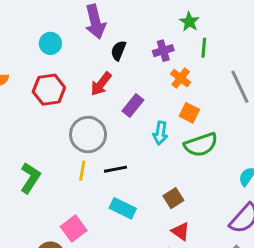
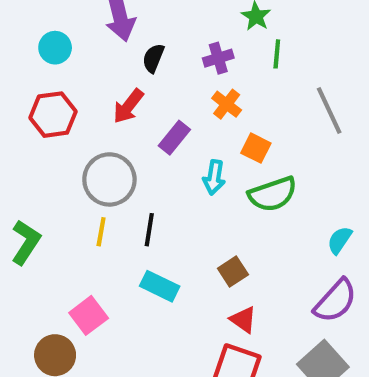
orange cross: (181, 78) -> (227, 104), moved
black line: (116, 169) -> (149, 230), turned -70

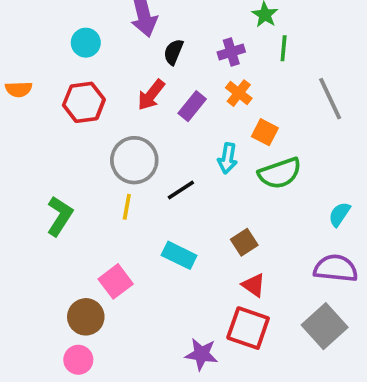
purple rectangle: (174, 138) -> (192, 106), moved
black line: (149, 230) -> (181, 190), moved, turned 48
purple semicircle: (335, 301) -> (336, 268), turned -126

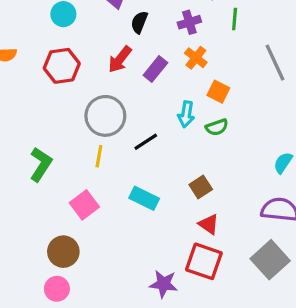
green semicircle: (280, 173) -> (217, 127), moved, size x0.6
pink square: (116, 281) -> (84, 205), moved

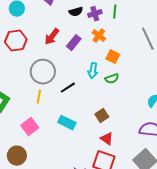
green line: (235, 19) -> (115, 12), moved
black semicircle: (139, 22) -> (76, 12), moved, turned -128

